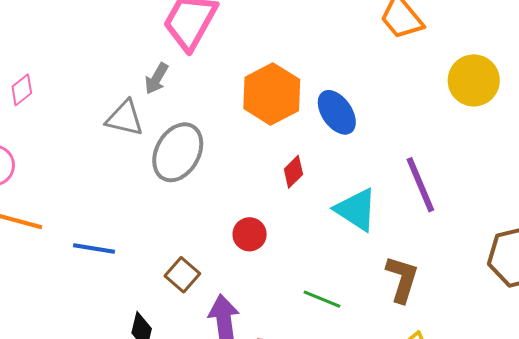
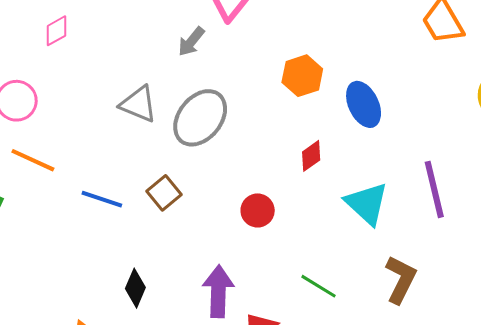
orange hexagon: (272, 94) -> (302, 76), size x0.7
gray triangle: (125, 118) -> (138, 104), moved
brown square: (182, 275) -> (164, 193), moved

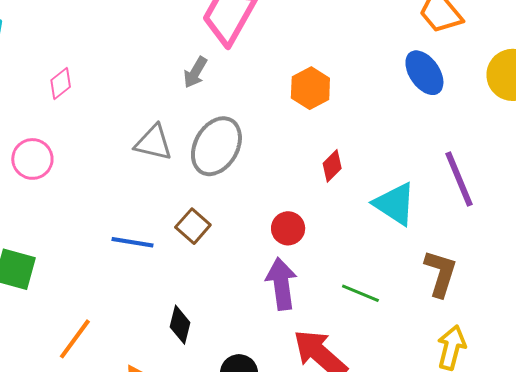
blue ellipse: (364, 104) -> (424, 73), moved
orange line: (33, 160) -> (75, 339), moved, turned -69
purple arrow: (218, 291) -> (281, 284), moved

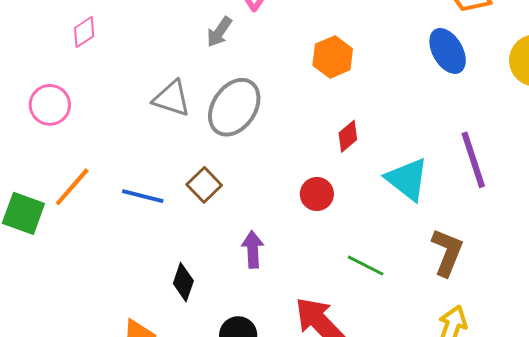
red circle: (288, 228) -> (317, 194), moved
purple arrow: (281, 284) -> (253, 249), moved, size x0.7
orange line: (75, 339) -> (72, 187), moved

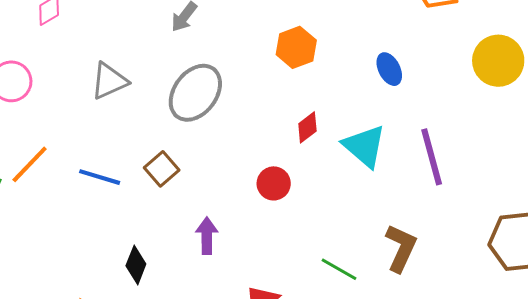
blue ellipse: (448, 51) -> (389, 69), moved, size x0.7
gray triangle: (172, 98) -> (109, 81), moved, turned -45
cyan triangle: (407, 179) -> (365, 146), moved
green line: (366, 266) -> (339, 269), moved

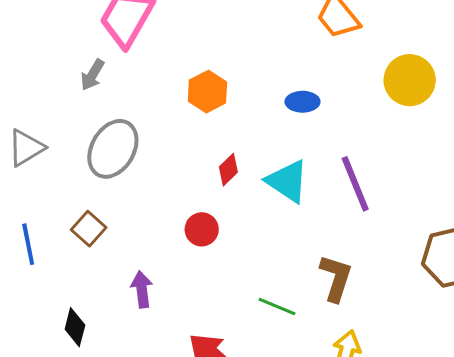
blue ellipse: (389, 69) -> (302, 102), turned -56
blue line: (100, 177) -> (28, 244), turned 69

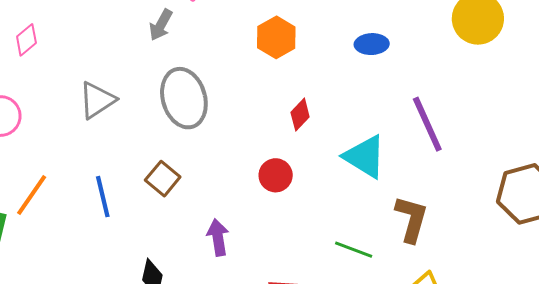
gray ellipse: (113, 149) -> (184, 98), turned -44
cyan triangle: (287, 181) -> (365, 157), moved

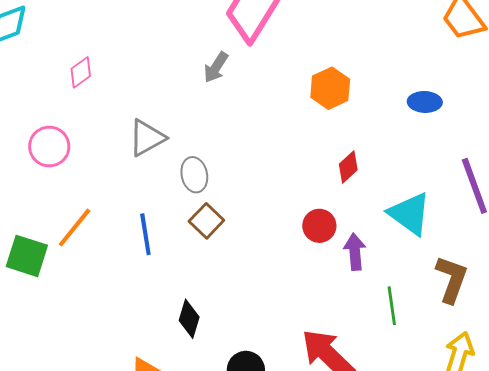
gray ellipse: (184, 98) -> (194, 175), moved, size x0.6
purple arrow: (218, 237) -> (355, 252), moved
green line: (354, 250) -> (392, 306), turned 57

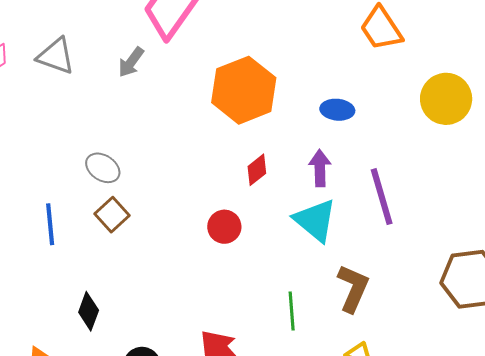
orange hexagon: (330, 88) -> (244, 90), size x1.6
gray triangle: (147, 138) -> (56, 56), moved, turned 45
gray ellipse: (194, 175) -> (103, 168), turned -48
purple arrow: (355, 252) -> (320, 168), moved

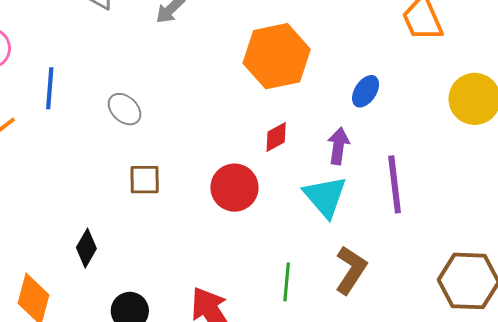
blue ellipse: (337, 110) -> (366, 91), turned -72
brown square: (112, 215) -> (145, 180), moved, turned 32
blue line: (50, 224) -> (50, 88), moved
red circle: (224, 227) -> (234, 188), size x1.4

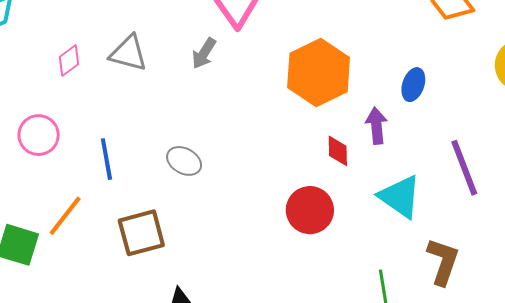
red diamond: (276, 137) -> (338, 151), turned -48
purple arrow: (338, 146) -> (376, 126), moved
brown square: (145, 180) -> (141, 233), moved, size x1.4

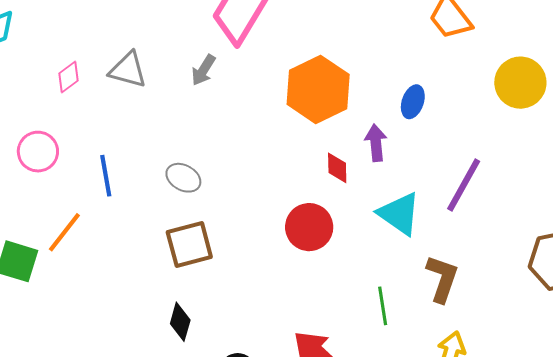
purple line: (464, 168) -> (464, 185), turned 50
brown square: (141, 233) -> (189, 244), moved

